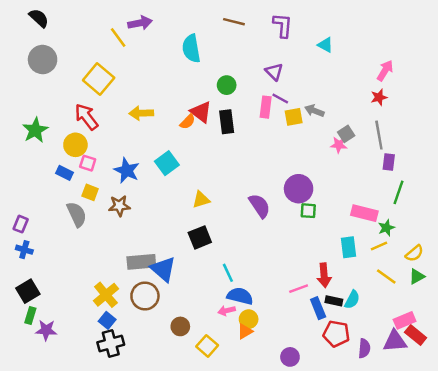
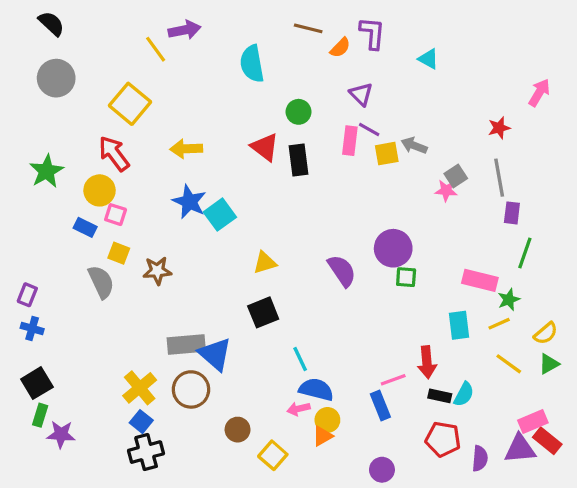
pink arrow: (385, 70) -> (539, 93), moved
orange semicircle: (188, 122) -> (340, 48), moved
blue star: (127, 170) -> (189, 202), moved
blue rectangle: (318, 308) -> (380, 406), moved

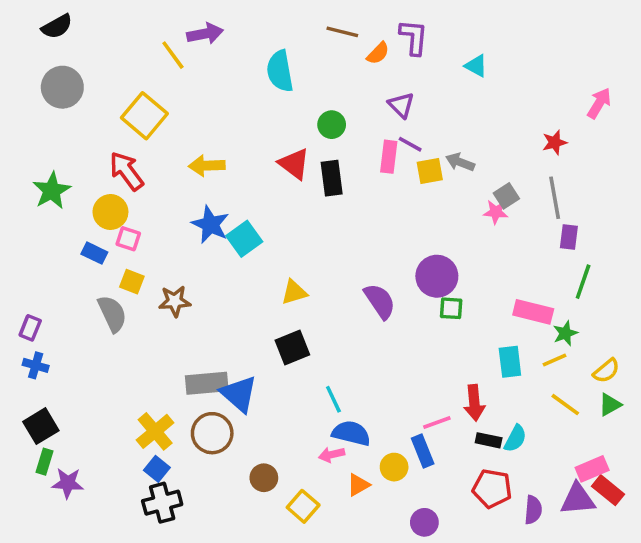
black semicircle: (51, 24) -> (57, 27), turned 108
yellow circle: (327, 420) -> (394, 467), moved

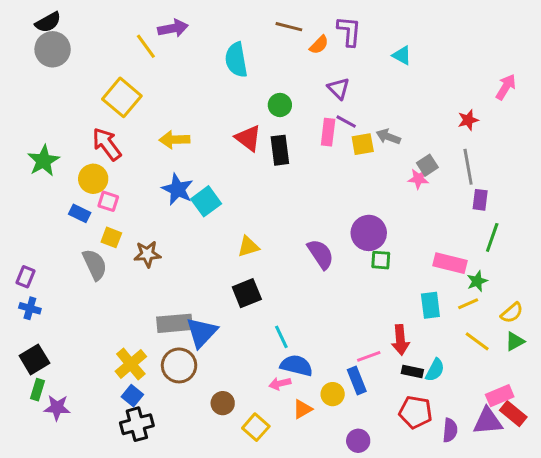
gray circle: (62, 87) -> (53, 49), moved
blue triangle: (239, 394) -> (202, 332), turned 32

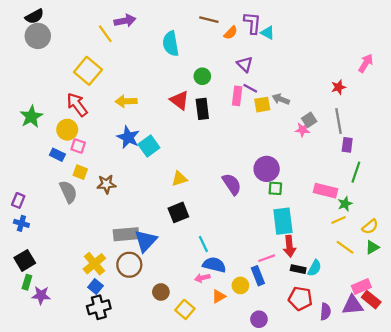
cyan triangle: (402, 55) -> (268, 33), moved
cyan rectangle: (430, 305) -> (283, 221), moved, size x1.4

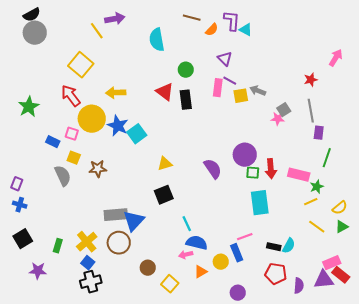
yellow circle: (67, 130) -> (92, 119), moved, size x1.4
red arrow: (289, 246) -> (271, 169), moved
green rectangle: (27, 282) -> (58, 246), moved

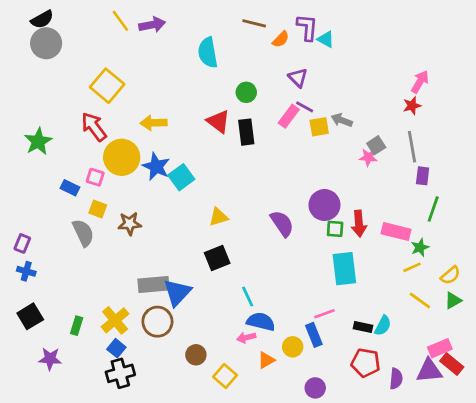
yellow line: (97, 31) -> (120, 21), moved
pink arrow: (336, 58) -> (420, 82), moved
pink rectangle: (218, 88) -> (289, 116), turned 30

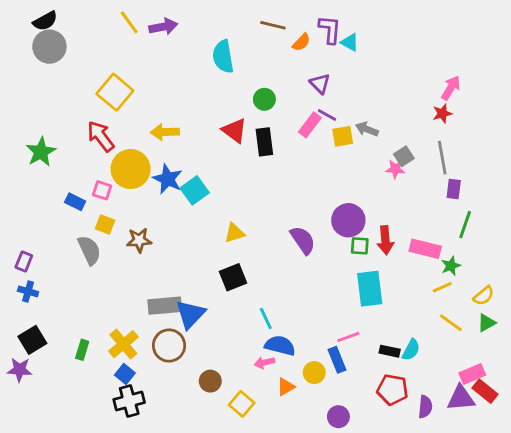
purple star: (50, 359) -> (20, 370), moved

